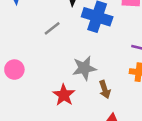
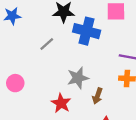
brown arrow: (105, 89) -> (97, 96), turned 42

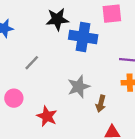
gray line: (47, 44) -> (32, 63), moved
red star: (61, 103) -> (47, 116), moved

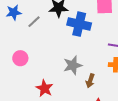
gray line: (32, 63) -> (34, 22), moved
pink circle: (14, 98) -> (20, 58), moved

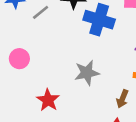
brown arrow: (90, 81) -> (122, 99), moved

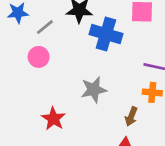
pink circle: (19, 59) -> (39, 57), moved

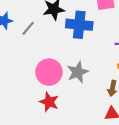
pink circle: (39, 57) -> (49, 72), moved, size x1.5

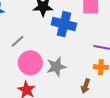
gray line: (28, 28) -> (18, 41), moved

